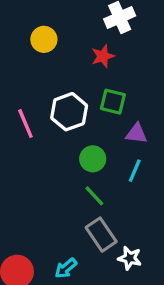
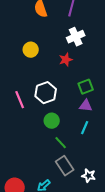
green square: (113, 102) -> (86, 87), moved, turned -35
green circle: (93, 159) -> (52, 121), moved
white star: (130, 258) -> (89, 176), moved

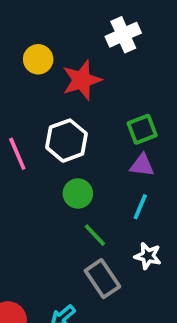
red star: (66, 60) -> (82, 80), moved, size x1.5
white star: (89, 176) -> (148, 256), moved

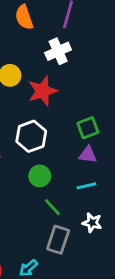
white cross: (123, 35) -> (58, 51), moved
cyan line: (140, 207) -> (86, 186), turned 54
gray rectangle: (102, 279) -> (58, 240), turned 52

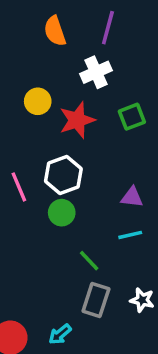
green square: (88, 128) -> (132, 117), moved
green circle: (40, 176) -> (62, 213), moved
white star: (92, 223) -> (142, 300), moved

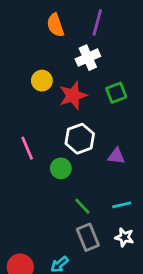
white hexagon: (63, 175) -> (80, 139), moved
cyan line: (130, 235) -> (122, 205), moved
gray rectangle: (96, 300) -> (88, 237), turned -40

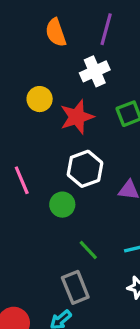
gray rectangle: (88, 237) -> (75, 287), moved

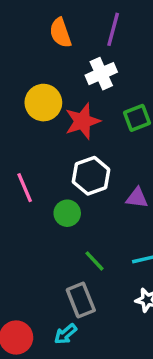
yellow circle: (40, 99) -> (43, 103), size x1.4

